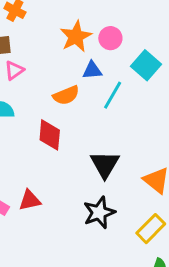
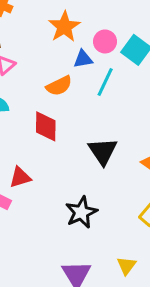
pink circle: (110, 38) -> (105, 41), moved
red triangle: (30, 200) -> (20, 177), moved
black star: (99, 213) -> (81, 212), moved

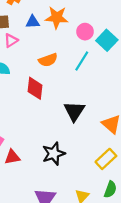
orange star: (64, 27) -> (57, 17), turned 30
blue triangle: (83, 59) -> (33, 22), moved
red triangle: (20, 177) -> (12, 157), moved

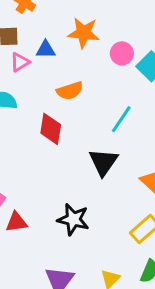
blue triangle: (33, 22) -> (46, 50), moved
cyan line: (82, 61) -> (121, 119), moved
black star: (54, 154) -> (73, 219), turned 30

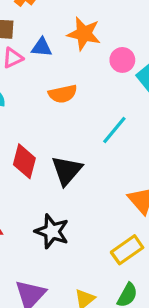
red diamond: (51, 129) -> (24, 161), moved
black triangle: (103, 162) -> (67, 170), moved

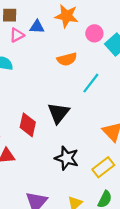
orange semicircle: (63, 94) -> (67, 59), moved
red diamond: (24, 161) -> (28, 125), moved
black star: (52, 231) -> (67, 158), moved

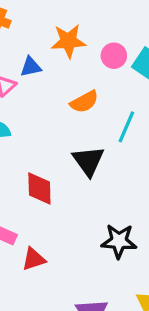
black triangle: (58, 113) -> (88, 161), moved
red diamond: (28, 125) -> (39, 188), moved

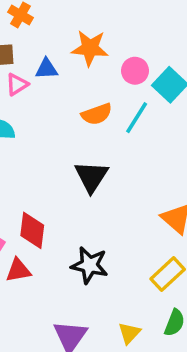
cyan line: (126, 127) -> (137, 118), moved
red diamond: (39, 188) -> (32, 230), moved
black star: (119, 241) -> (90, 265), moved

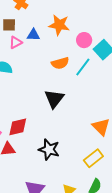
red diamond: (32, 230) -> (18, 127), turned 65

